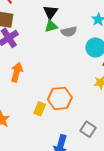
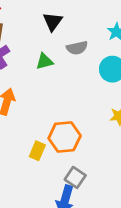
green triangle: (51, 26) -> (44, 61), moved
gray square: (88, 129) -> (75, 177), moved

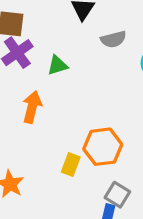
green triangle: (44, 61) -> (57, 65), moved

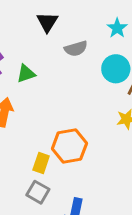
gray square: (117, 195) -> (38, 192), moved

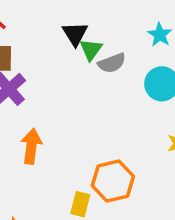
green triangle: (26, 74) -> (91, 50), moved, turned -30

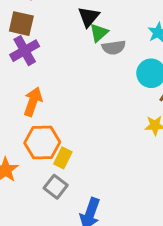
orange hexagon: (113, 181) -> (42, 142), moved

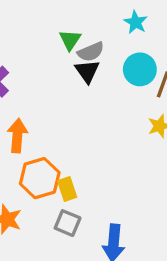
black triangle: (89, 17) -> (87, 71), moved
yellow rectangle: (63, 158) -> (67, 189), turned -30

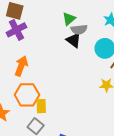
black triangle: (87, 71) -> (74, 40), turned -35

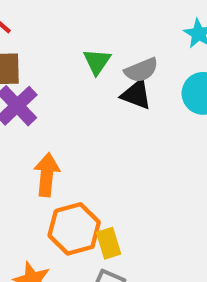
green triangle: (69, 19) -> (97, 62), moved

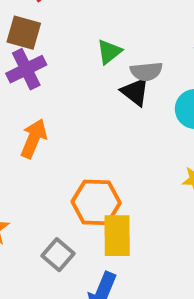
orange hexagon: (74, 229) -> (96, 202), moved
yellow rectangle: (109, 243) -> (117, 236), moved, size x1.5

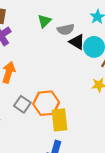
black triangle: (135, 92) -> (77, 42), moved
gray square: (58, 255) -> (22, 104), moved

